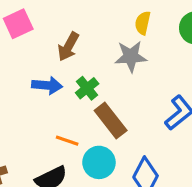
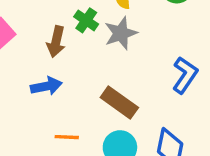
green cross: (87, 88) -> (86, 20), moved
orange line: (67, 141) -> (67, 137), moved

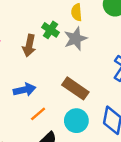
blue arrow: (46, 86) -> (25, 90), moved
orange line: (67, 137) -> (38, 114), turned -42

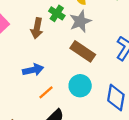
brown rectangle: (75, 88) -> (83, 51), moved
cyan circle: (76, 121) -> (80, 86), moved

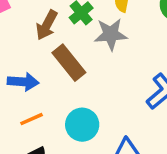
brown rectangle: (83, 51) -> (69, 63), moved

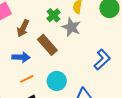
brown arrow: (47, 25) -> (23, 28), moved
gray star: (111, 34) -> (71, 27), turned 30

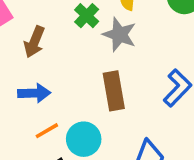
brown rectangle: (47, 45) -> (114, 91), moved, turned 35
cyan circle: (57, 81) -> (84, 139), moved

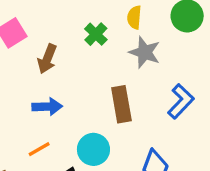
gray star: (119, 35) -> (145, 52), moved
orange line: (47, 131) -> (39, 149), moved

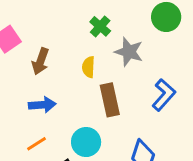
yellow semicircle: (134, 17) -> (88, 67), moved
green cross: (96, 34) -> (100, 26), moved

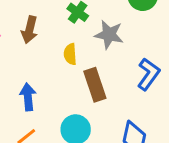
brown arrow: (40, 61) -> (29, 30), moved
blue arrow: (42, 105) -> (28, 97), turned -85

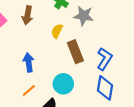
yellow semicircle: (70, 54) -> (57, 31), turned 32
blue L-shape: (148, 74) -> (105, 59), moved

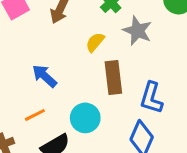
blue L-shape: (105, 59) -> (151, 98), turned 150
blue arrow: (29, 62) -> (45, 76), turned -54

